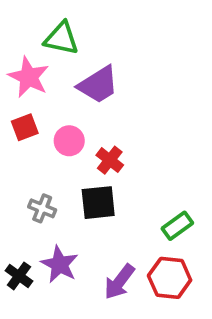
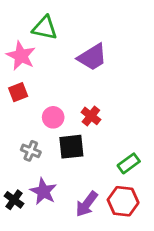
purple trapezoid: (98, 85) -> (92, 57), moved
pink circle: (69, 141) -> (53, 117), moved
red cross: (110, 160) -> (91, 116), moved

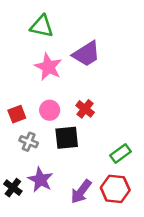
pink star: (21, 56) -> (48, 67), moved
red square: (18, 92) -> (17, 114), moved

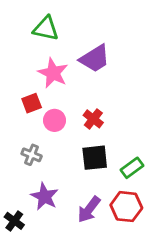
red square: (17, 114) -> (32, 103), moved
black square: (67, 138) -> (95, 158), moved
black cross: (13, 188) -> (14, 221), moved

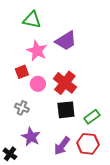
red cross: (93, 119) -> (65, 83), size x1.6

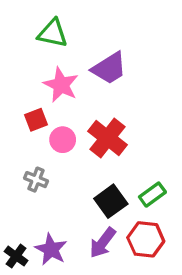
black square: (66, 110) -> (111, 201), moved, turned -30
purple star: (31, 137) -> (51, 249), moved

